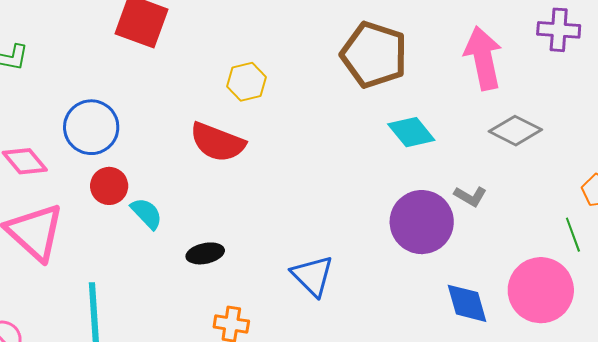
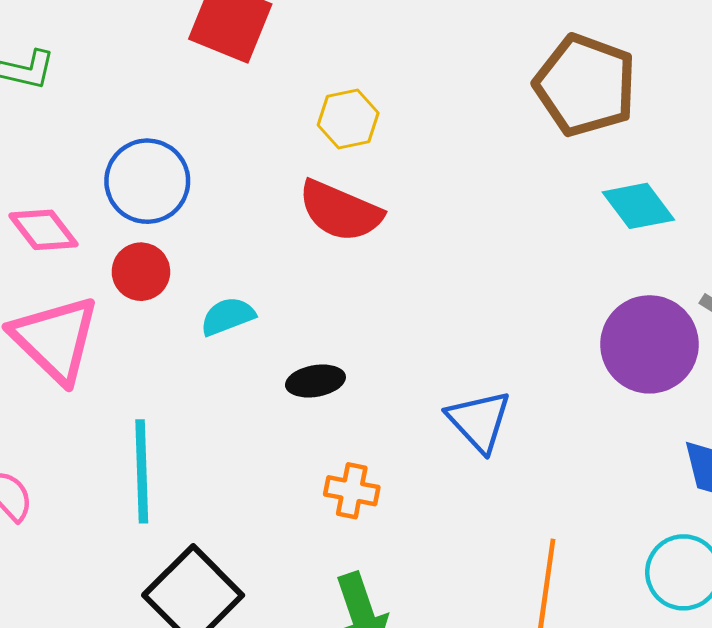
yellow hexagon: (246, 82) -> (348, 119), moved
red circle: (109, 186) -> (141, 272), moved
cyan semicircle: (147, 213) -> (228, 316), turned -69

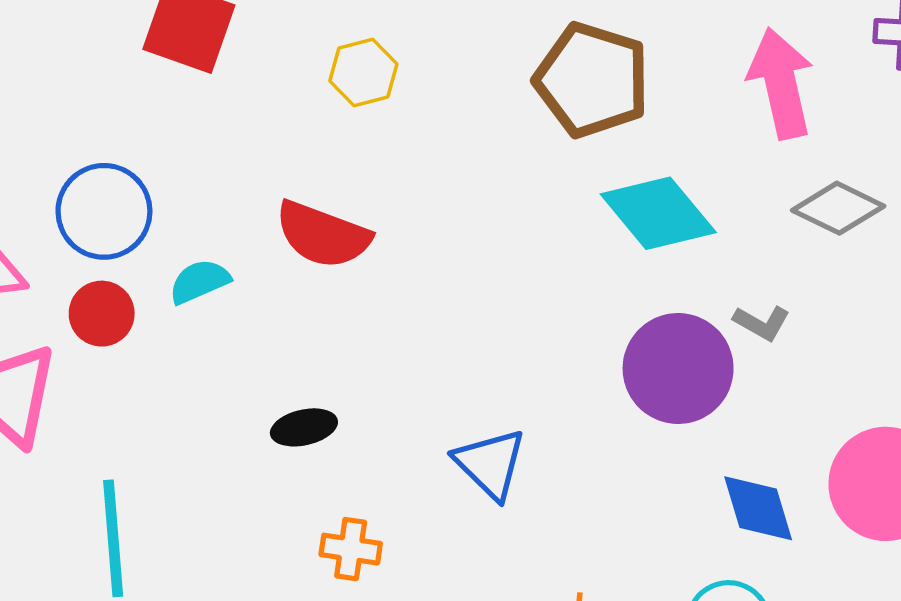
yellow hexagon: (348, 119) -> (363, 73), moved
cyan diamond: (638, 206) -> (658, 213), size x1.4
cyan semicircle: (228, 316) -> (199, 281), moved

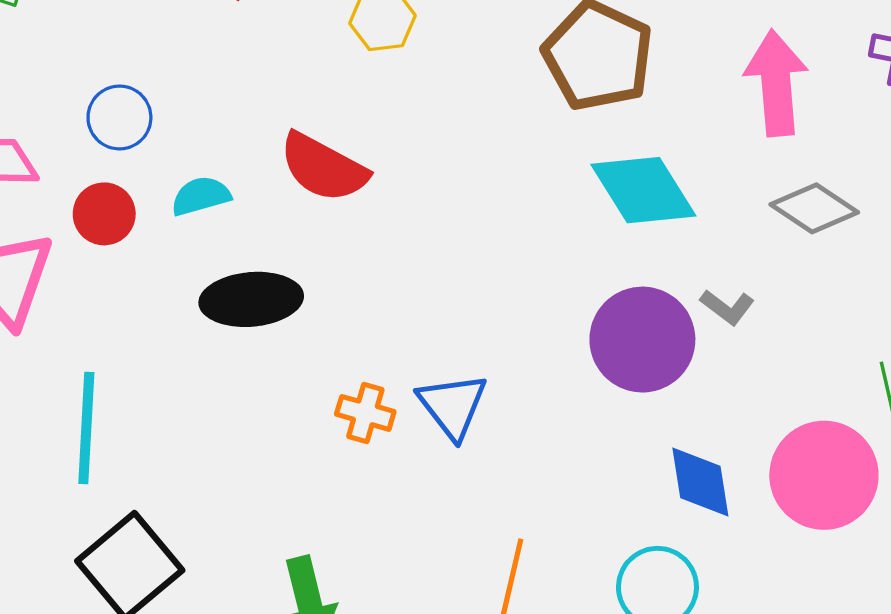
blue circle: (104, 211) -> (119, 117), size x0.7
black ellipse: (304, 427) -> (251, 299), moved, size x1.6
orange cross: (351, 549) -> (365, 413), moved

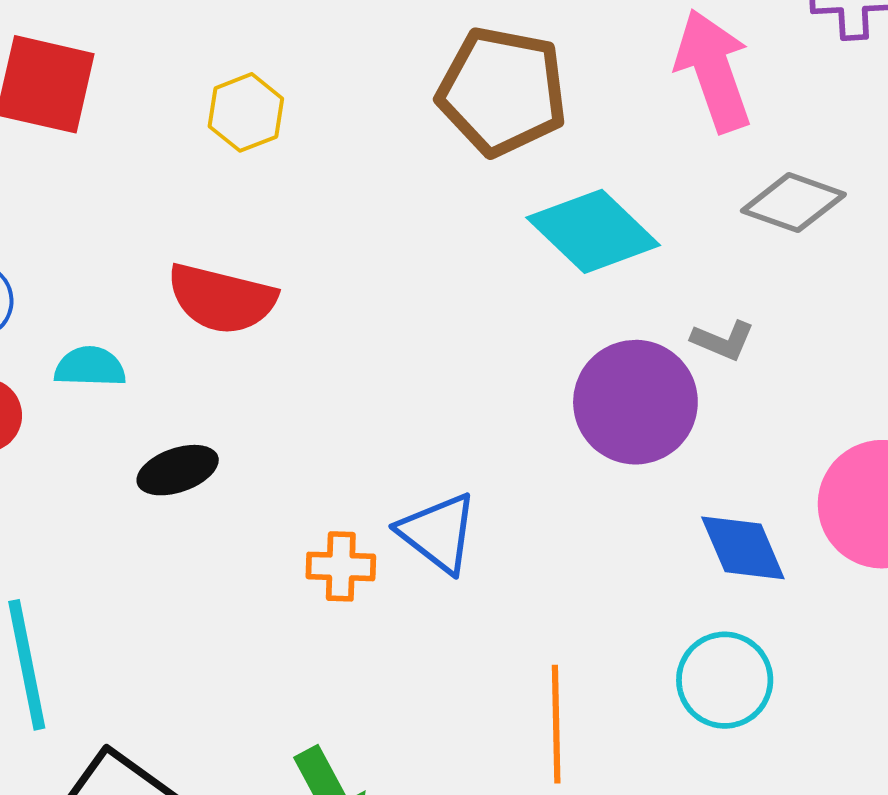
cyan semicircle: (201, 196) -> (90, 367), turned 32
black ellipse: (251, 299) -> (178, 470), size x0.7

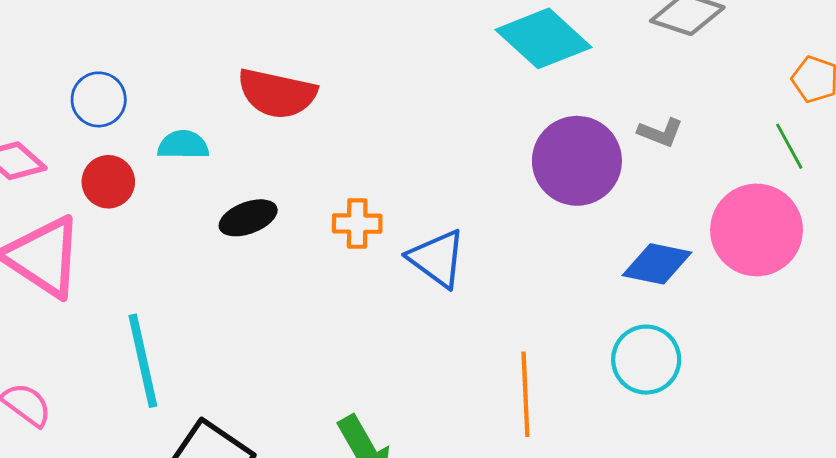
gray L-shape: (723, 340) -> (660, 132), moved
blue diamond: (743, 548) -> (657, 264), turned -54
orange cross: (341, 566) -> (357, 224), moved

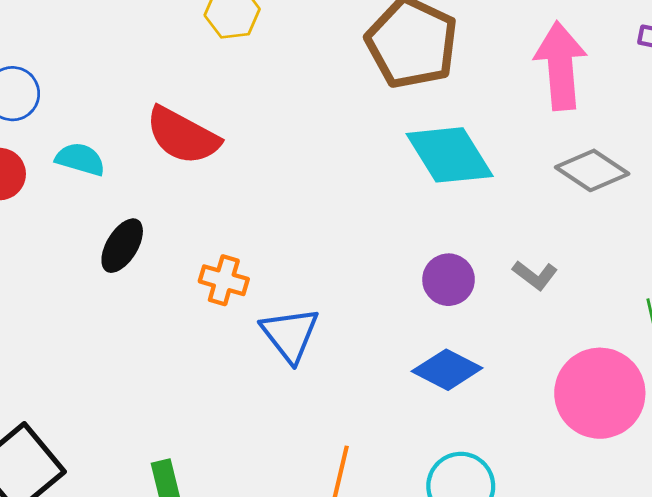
purple circle: (577, 161) -> (449, 280), size x0.6
black ellipse: (248, 218) -> (122, 246), turned -54
blue diamond: (657, 264) -> (447, 370), moved

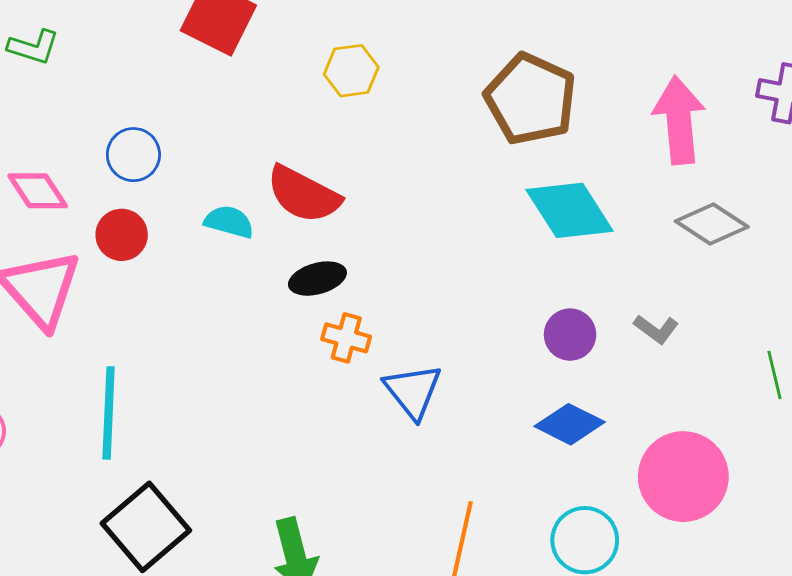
cyan semicircle: (80, 159) -> (229, 222), moved
black ellipse: (122, 246) -> (317, 279), moved, turned 44
pink circle: (600, 393) -> (683, 477), moved

